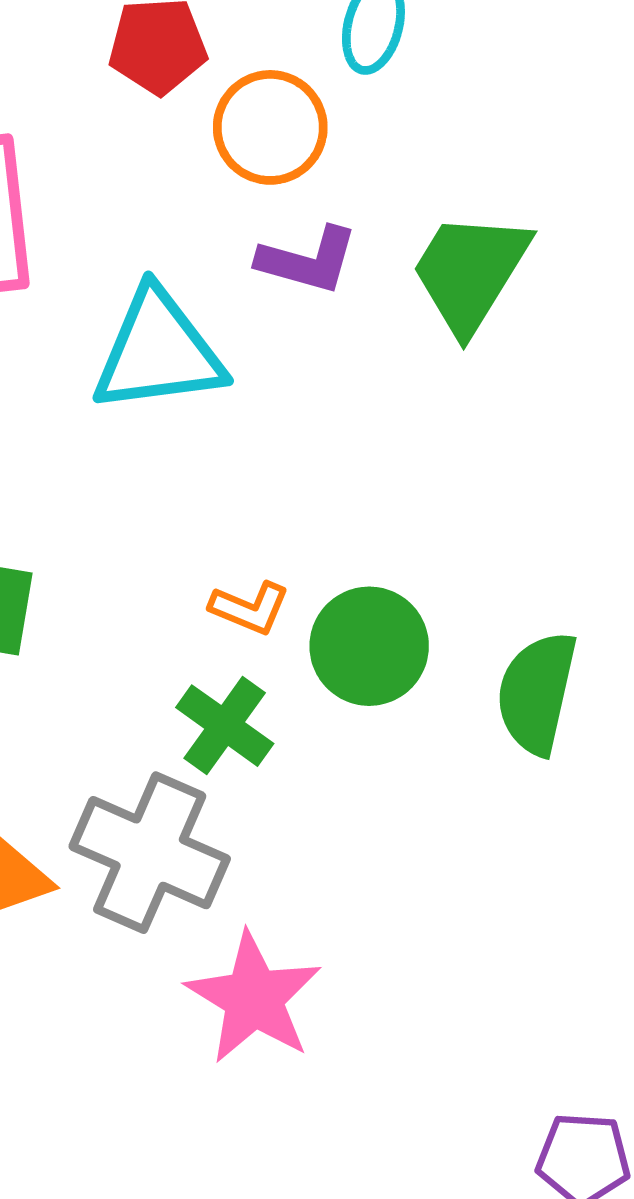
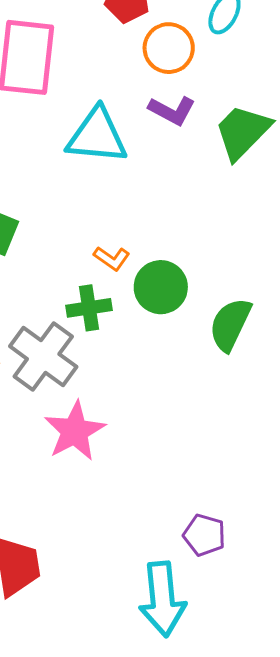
green cross: (225, 726) -> (89, 308), turned 33

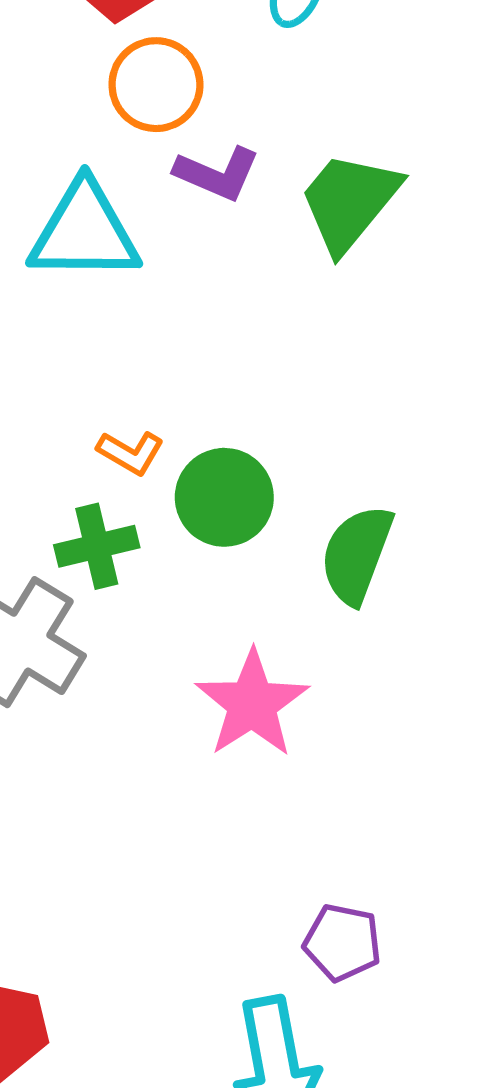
orange circle: (169, 48) -> (156, 85), moved
pink star: (75, 431) -> (252, 704), moved

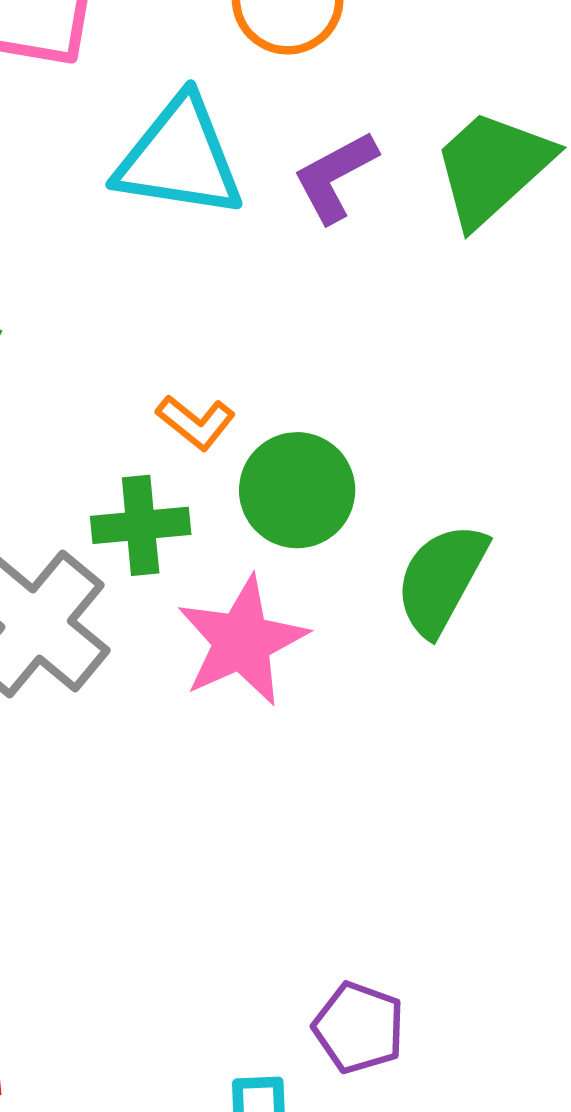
purple L-shape: (217, 174) -> (335, 177), moved, turned 120
pink star: (252, 704) -> (242, 641), moved

